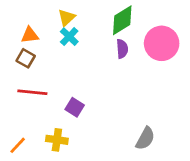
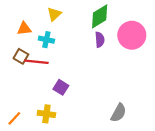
cyan cross: (69, 37) -> (46, 40), moved, turned -32
brown square: (26, 58) -> (21, 56), moved
red line: (32, 92) -> (36, 62), moved

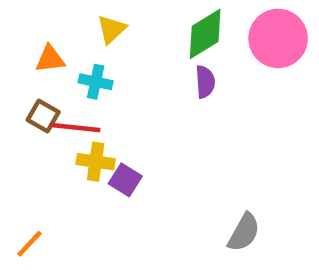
pink circle: (132, 35) -> (278, 38), moved
yellow cross: (46, 114) -> (96, 162), moved

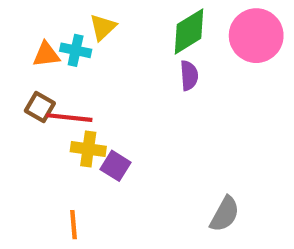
cyan cross: (96, 82) -> (76, 50), moved
orange line: (29, 244) -> (73, 225), moved, turned -48

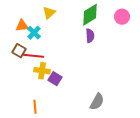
pink circle: (256, 36) -> (122, 17), size x0.6
cyan cross: (76, 50) -> (34, 33), moved, turned 32
gray semicircle: (225, 214) -> (97, 102), moved

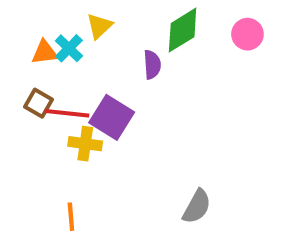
cyan cross: (34, 33) -> (69, 48), moved
purple semicircle: (90, 36) -> (152, 65), moved
purple square: (55, 79) -> (112, 117), moved, size x1.5

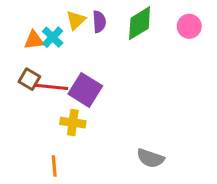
purple semicircle: (152, 65) -> (99, 22), moved
yellow cross: (85, 144) -> (73, 123), moved
gray semicircle: (197, 207) -> (150, 158), turned 80

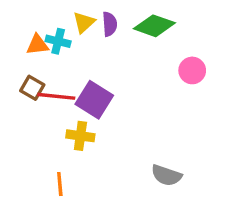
green diamond: (140, 23) -> (154, 26), turned 51
pink circle: (189, 26) -> (192, 70), moved
cyan cross: (53, 37) -> (58, 41), turned -30

